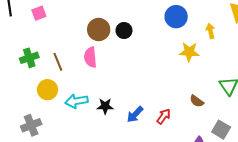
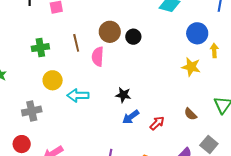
blue circle: (176, 17) -> (197, 33), moved
brown line: (58, 62) -> (76, 43), moved
black star: (105, 106) -> (123, 95), moved

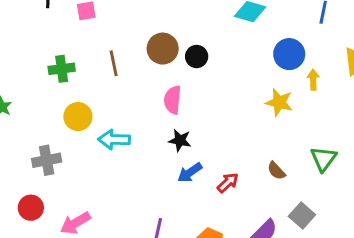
pink semicircle: (98, 57) -> (173, 100), moved

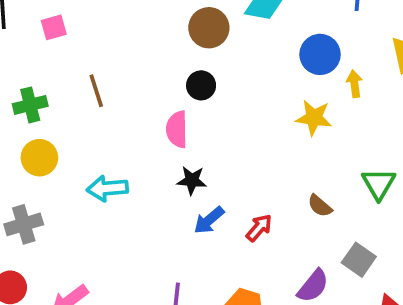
brown circle: (163, 49) -> (209, 28), moved
black circle: (197, 57) -> (201, 85), moved
yellow circle: (78, 117) -> (39, 158), moved

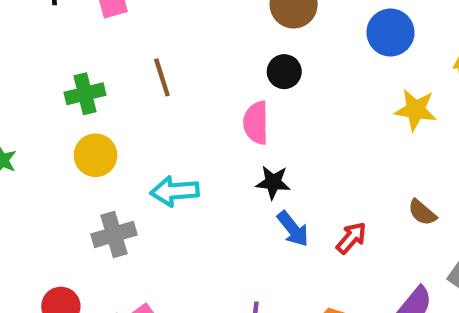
blue circle: (320, 54) -> (390, 33), moved
blue arrow: (209, 220) -> (293, 229), turned -88
gray cross: (24, 224) -> (114, 234), moved

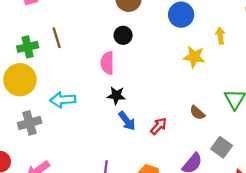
green cross: (85, 94) -> (28, 47), moved
yellow circle: (96, 155) -> (20, 80), size x1.4

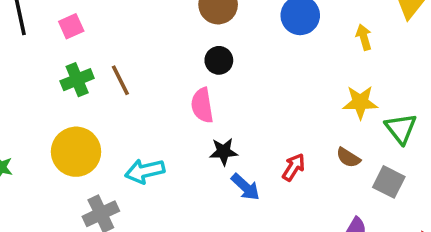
green cross: (28, 47) -> (77, 80), moved
yellow star: (194, 57) -> (360, 102), moved
red arrow: (159, 126) -> (294, 167), moved
gray square: (222, 147) -> (389, 182), moved

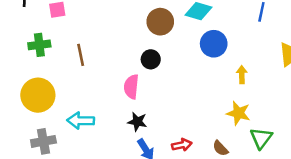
yellow arrow: (364, 37) -> (242, 75), moved
green cross: (77, 80) -> (39, 45), moved
red arrow: (294, 167) -> (182, 145), turned 30

